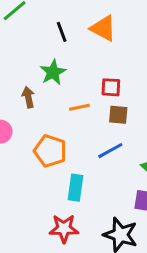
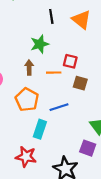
red square: (111, 87) -> (70, 61), moved
brown arrow: (28, 97) -> (29, 67), moved
blue line: (110, 151) -> (59, 107), moved

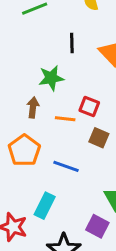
blue line: (59, 107) -> (66, 166), turned 30
cyan rectangle: (40, 129) -> (45, 206), moved

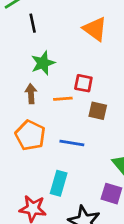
black line: (72, 43) -> (33, 23), moved

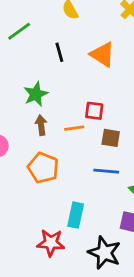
black line: (33, 23) -> (59, 52), moved
green star: (43, 63) -> (36, 94), moved
blue line: (72, 143) -> (106, 171), moved

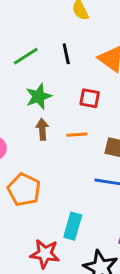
green line: (19, 31) -> (26, 56), moved
red square: (94, 111) -> (90, 98), moved
orange pentagon: (43, 168) -> (24, 190), moved

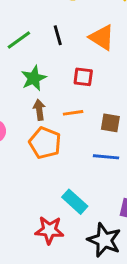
orange pentagon: (24, 190) -> (45, 143), moved
cyan rectangle: (73, 226) -> (75, 202), turned -60

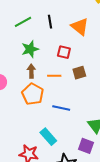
brown square: (110, 123) -> (79, 73), moved, turned -32
blue line: (106, 157) -> (61, 108), moved

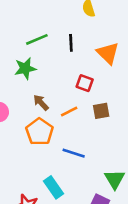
green star: (30, 49) -> (25, 68), moved
brown arrow: (31, 71) -> (41, 103), turned -48
orange line: (54, 76) -> (69, 112), turned -32

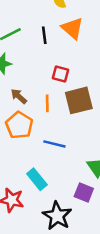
orange triangle: (108, 53) -> (72, 28), moved
brown square: (101, 111) -> (79, 100), size x1.6
orange line: (69, 112) -> (47, 103), turned -60

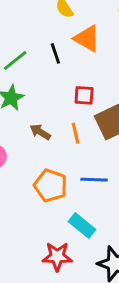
orange pentagon: (19, 125) -> (51, 186), moved

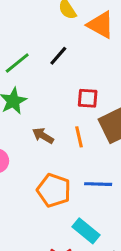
orange triangle: (87, 38) -> (101, 25), moved
black line: (55, 53) -> (58, 56), turned 60

